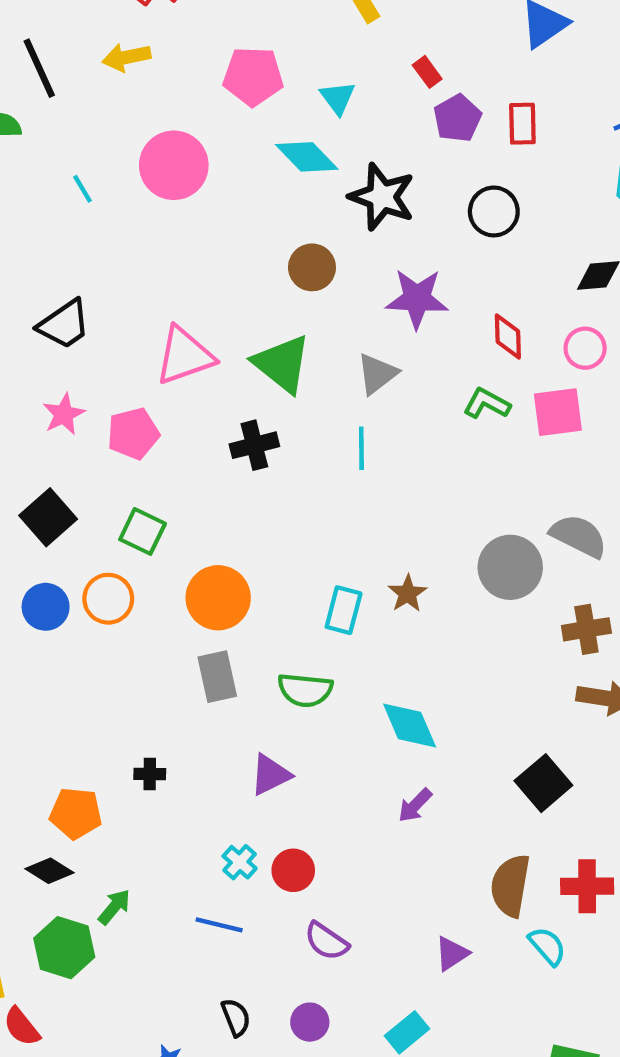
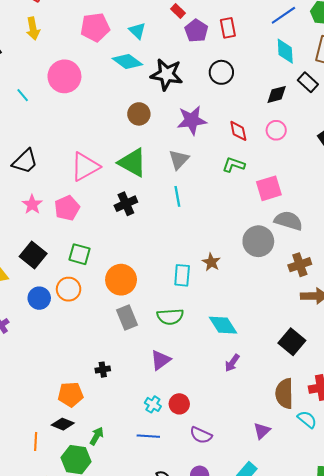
yellow arrow: (126, 57) -> (33, 29), turned -80
pink square: (558, 412) -> (269, 188), moved

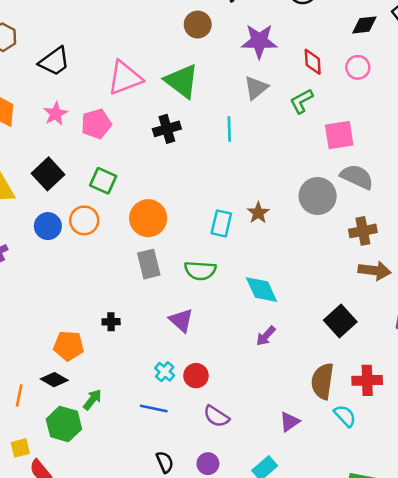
gray triangle: (179, 160) -> (256, 88), moved
green L-shape: (234, 165) -> (301, 101), turned -55
purple triangle: (160, 360) -> (181, 320), turned -50

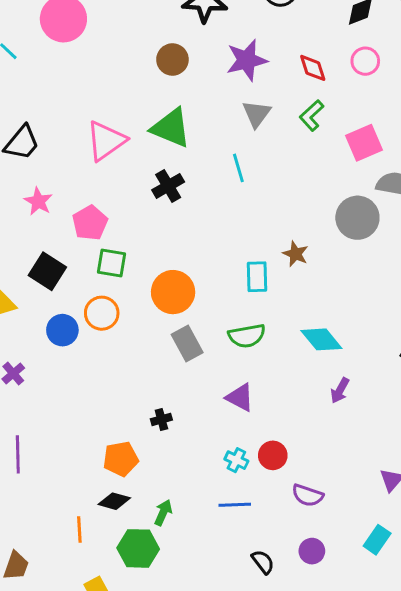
pink pentagon: (96, 124) -> (90, 223), moved

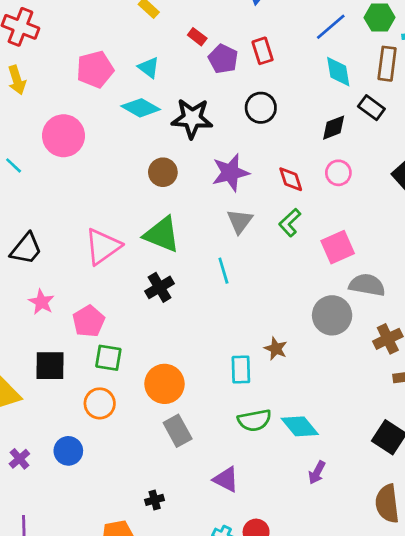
black square: (47, 271) -> (50, 366), turned -32
blue circle: (62, 330) -> (68, 451), moved
green semicircle: (247, 336) -> (254, 420), moved

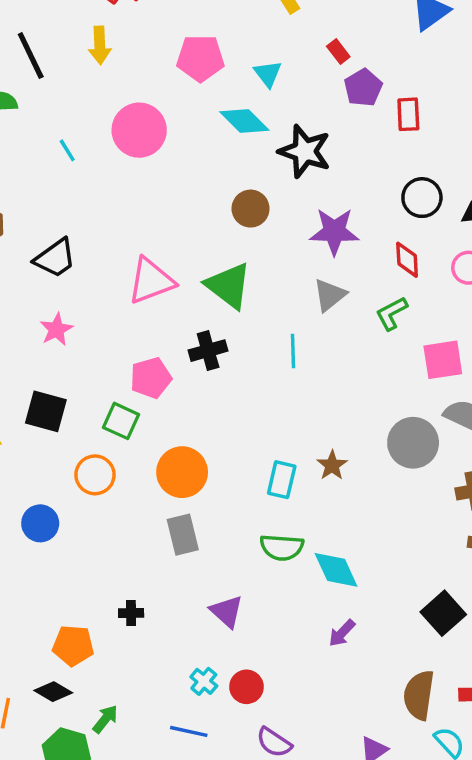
red rectangle: (263, 51) -> (408, 114), moved
black circle: (261, 108) -> (422, 198), moved
pink pentagon: (89, 321) -> (151, 378), moved

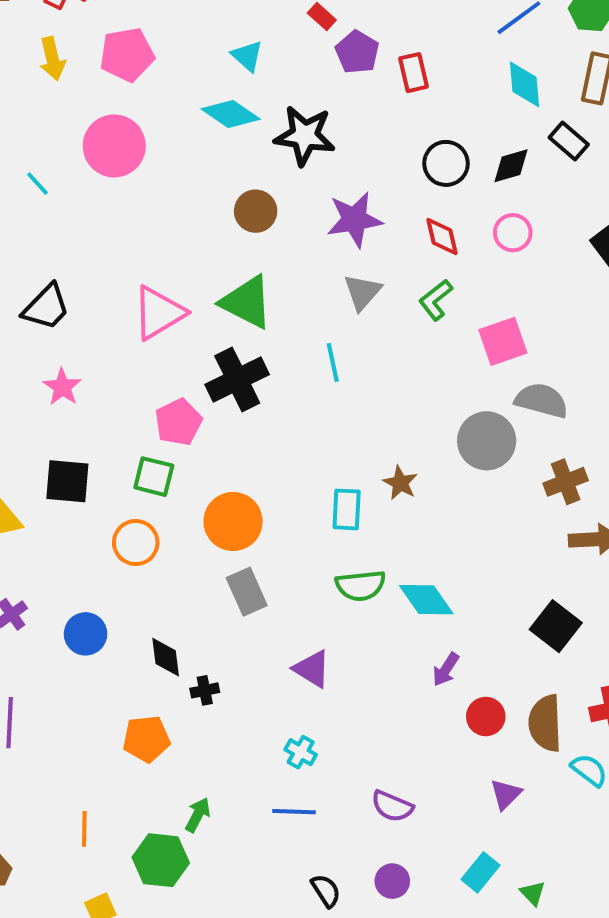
pink pentagon: (200, 58) -> (127, 55), moved
black cross: (208, 351) -> (237, 379), size x1.4
blue circle: (40, 523) -> (86, 634), moved
red circle: (246, 687) -> (486, 717), moved
black diamond: (53, 692) -> (166, 657), moved, turned 63

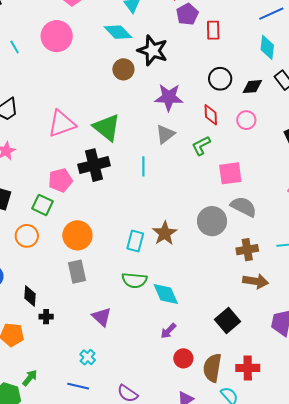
brown circle: (256, 211) -> (123, 69), moved
brown star: (400, 483) -> (165, 233), size x1.4

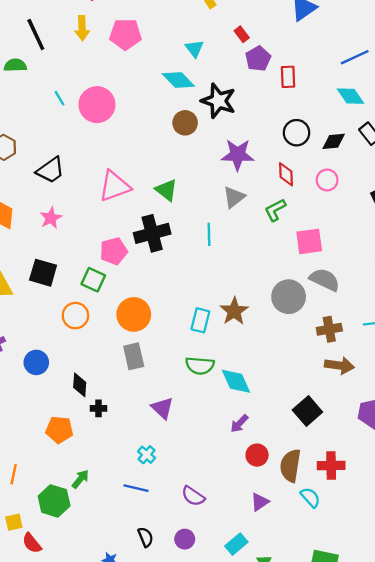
pink circle: (57, 36) -> (97, 105), moved
cyan diamond: (267, 47) -> (350, 96), turned -40
green triangle: (107, 128) -> (166, 190), size x0.7

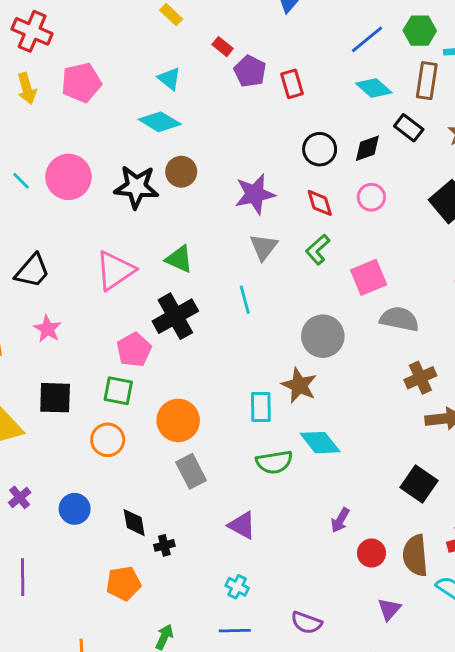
black star: (218, 101) -> (136, 187), moved
gray circle: (289, 297) -> (323, 336), moved
cyan diamond: (236, 381) -> (320, 443), moved

